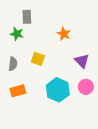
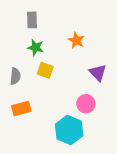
green star: (17, 34) -> (36, 47), moved
pink circle: (86, 87) -> (86, 104), moved
cyan hexagon: (58, 90) -> (69, 130), moved

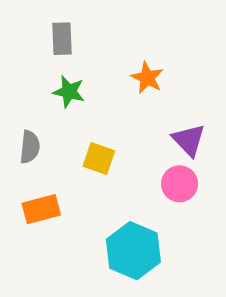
yellow square: (45, 70) -> (99, 158), moved
pink circle: (86, 104) -> (179, 184), moved

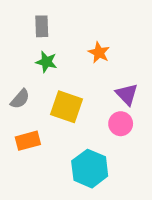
gray semicircle: (30, 147) -> (20, 99), turned 35
yellow square: (99, 158) -> (67, 107), size x1.5

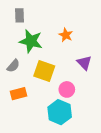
gray rectangle: (42, 26) -> (20, 15), moved
green star: (46, 62) -> (31, 41), size x1.6
pink circle: (121, 124) -> (67, 89), moved

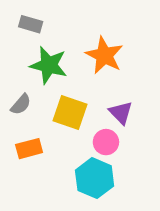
gray rectangle: (20, 15) -> (31, 24), turned -72
orange star: (66, 35) -> (104, 55), size x1.6
purple triangle: (84, 63) -> (121, 113), moved

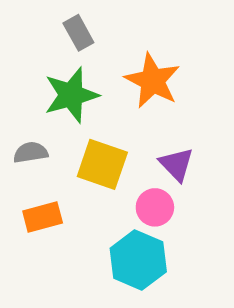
gray rectangle: (31, 24) -> (78, 33), moved, turned 45
green star: (49, 65) -> (71, 95), turned -30
gray semicircle: (21, 104) -> (31, 152), turned -140

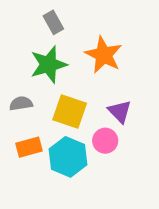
cyan hexagon: (138, 260) -> (68, 157), moved

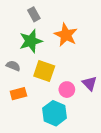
gray semicircle: (21, 103) -> (13, 66), turned 32
purple triangle: (120, 112) -> (90, 83), moved
cyan hexagon: (68, 157) -> (54, 113), moved

